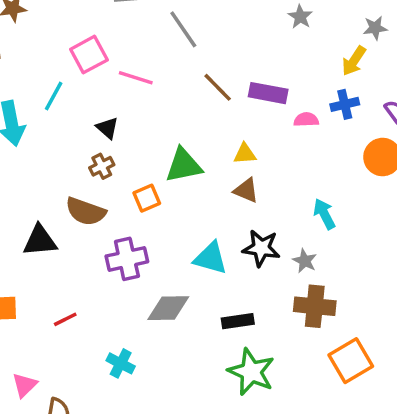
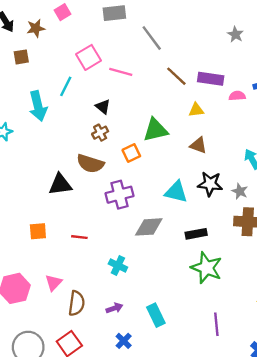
gray star: (300, 17) -> (235, 34), moved
yellow triangle: (245, 154) -> (196, 110), moved
red line: (65, 319) -> (79, 237), turned 35

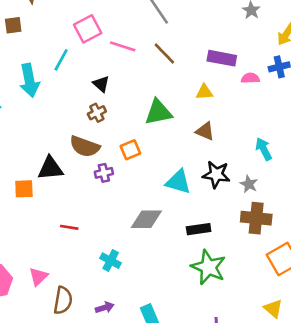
brown line: (176, 76) -> (164, 54), moved
orange square: (131, 153) -> (130, 150), moved
purple cross: (119, 195) -> (104, 173), moved, size x0.6
orange square: (38, 231) -> (24, 189), moved

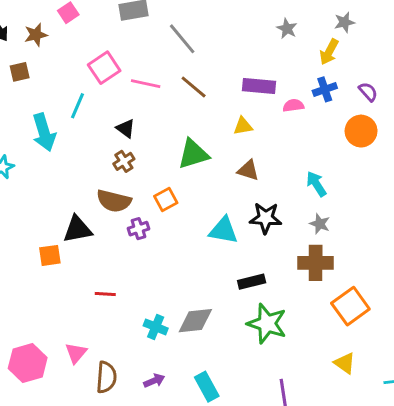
gray star: (249, 184) -> (320, 224), moved
gray diamond: (146, 219) -> (195, 321), moved

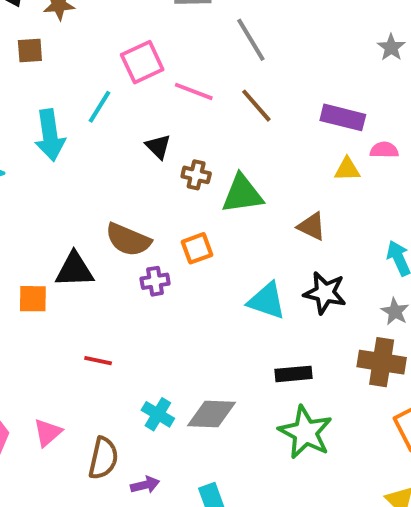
yellow triangle: (243, 126) -> (347, 169), moved
brown cross: (124, 161) -> (196, 175), moved, turned 36
brown semicircle: (106, 377) -> (103, 458), moved

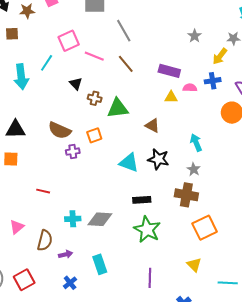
black triangle: (74, 270) -> (16, 129), moved
cyan cross: (158, 414) -> (73, 219), turned -35

